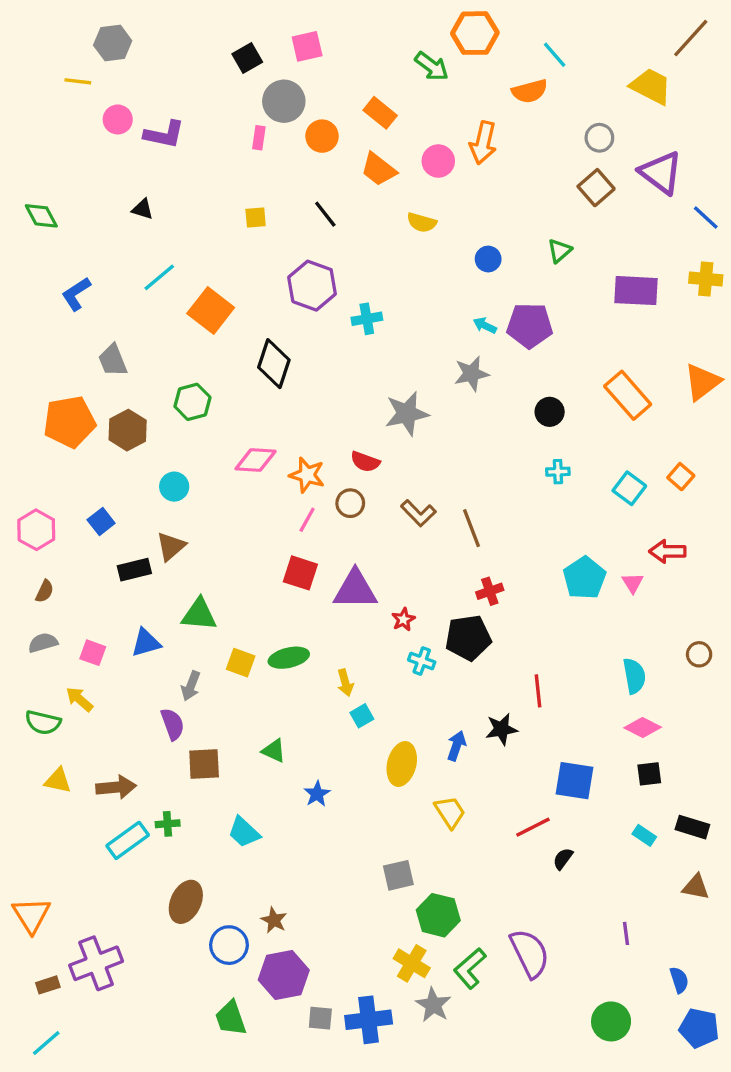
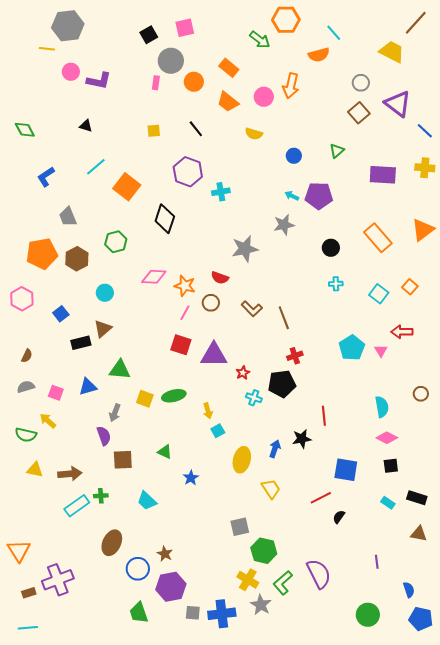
gray hexagon: (113, 43) -> (68, 26), size x1.4
pink hexagon: (36, 530) -> (22, 299), moved
cyan line: (46, 1043) -> (28, 628), turned 36

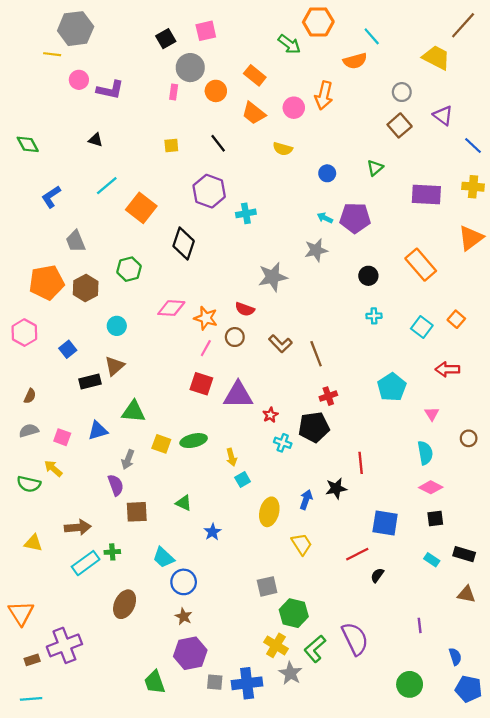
purple triangle: (398, 104) -> (443, 115), size x0.7
orange triangle: (423, 230) -> (471, 238), moved
pink triangle: (381, 351) -> (432, 414), moved
yellow triangle: (35, 470) -> (33, 543), moved
blue circle: (138, 569) -> (184, 582), moved

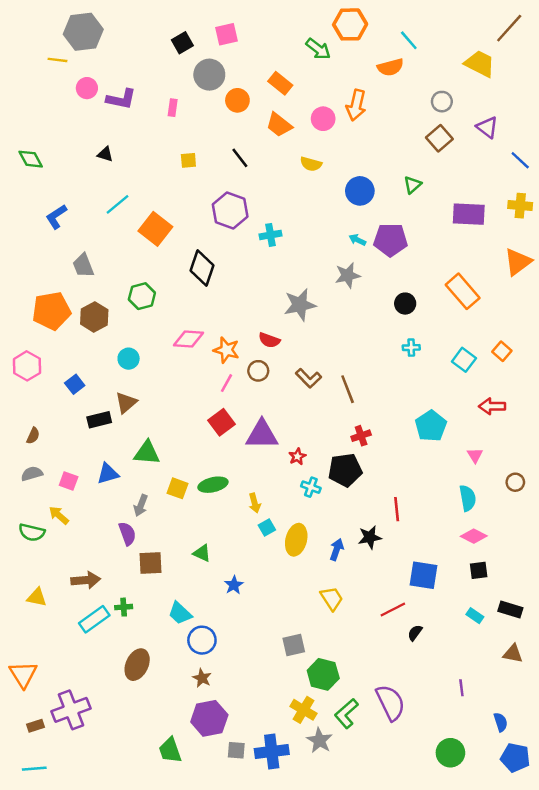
pink rectangle: (174, 92) -> (173, 108), moved
blue circle: (327, 173) -> (360, 191), size x1.5
red square: (201, 384) -> (222, 422), turned 35
yellow ellipse: (269, 512) -> (296, 540), moved

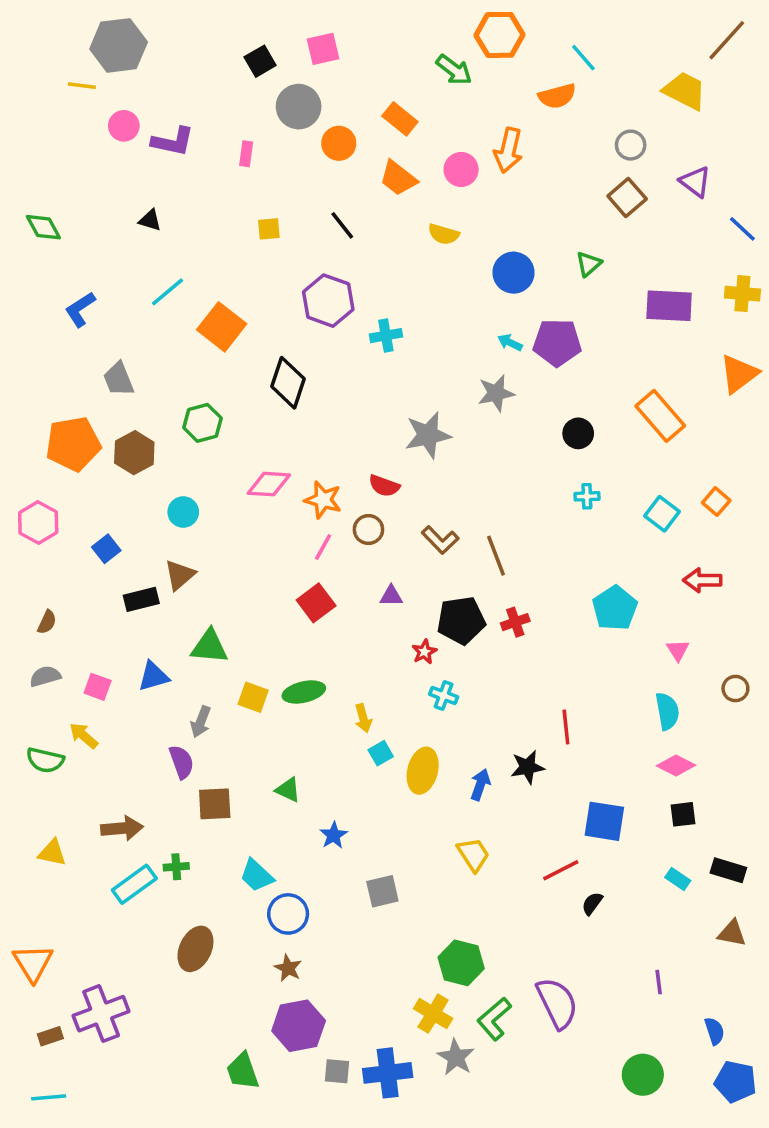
purple triangle: (262, 434) -> (391, 596), moved, size x0.5
black pentagon: (345, 470) -> (461, 620), moved
gray square: (294, 645) -> (382, 891), moved

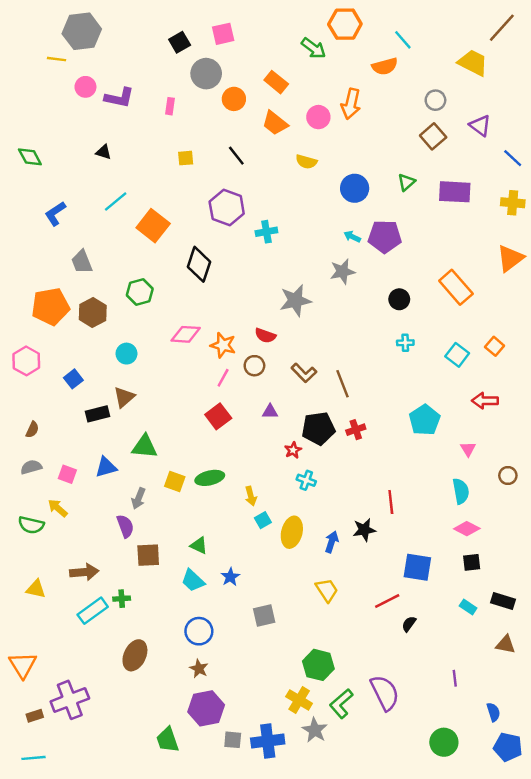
purple rectangle: (669, 306) -> (455, 192), moved
cyan trapezoid: (257, 875) -> (193, 580), moved

